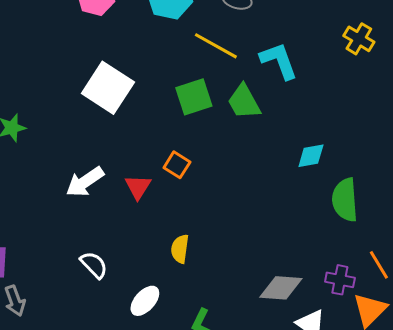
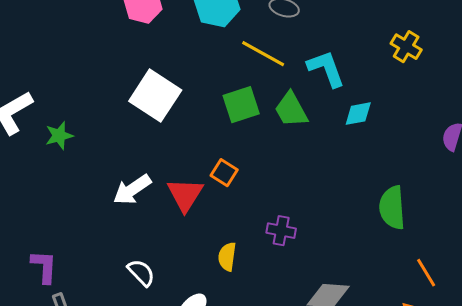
cyan diamond: (311, 156) -> (358, 114), moved
red triangle: (138, 187) -> (185, 195), size x1.4
purple cross: (340, 280) -> (281, 231), moved

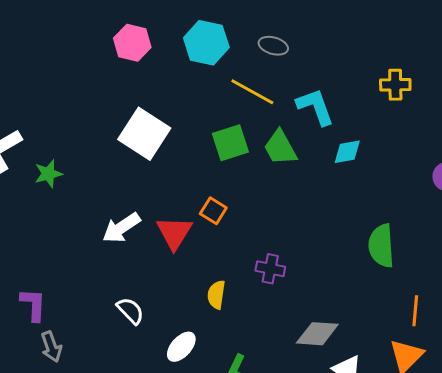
yellow cross: (406, 47) -> (395, 85), turned -32
orange line: (426, 273) -> (415, 311), turned 36

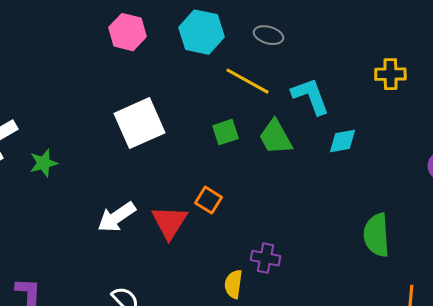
white square: (144, 134) -> (139, 123), turned 33
green square: (230, 143) -> (225, 132), size x0.7
yellow semicircle: (216, 295) -> (233, 284), moved

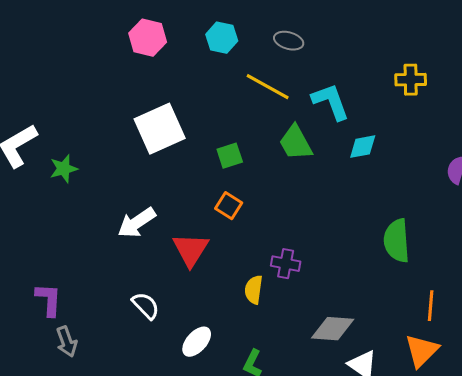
cyan hexagon: (201, 32) -> (222, 38), size x0.7
green square: (225, 132) -> (230, 156), moved
red triangle: (169, 222) -> (191, 250), moved

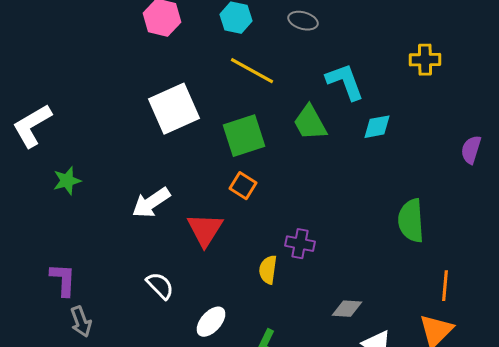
yellow line: (268, 87) -> (252, 71), moved
green square: (230, 156) -> (244, 136), size x1.6
green star: (64, 169) -> (67, 181), moved
gray diamond: (333, 329) -> (347, 309), size x0.7

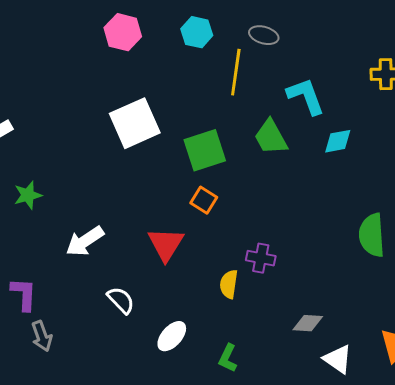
yellow line: (252, 71) -> (236, 72), moved, turned 69
white arrow: (151, 203) -> (85, 241), moved

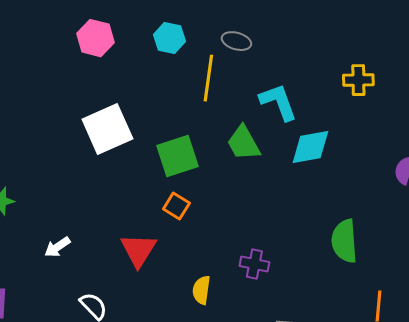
cyan diamond: (338, 141) -> (310, 147), size x1.4
white arrow: (85, 241) -> (57, 247), size x0.7
purple cross: (261, 258) -> (254, 264), moved

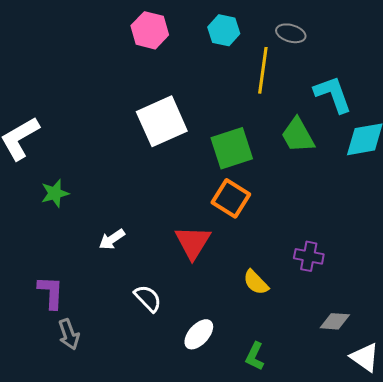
orange square: (176, 206) -> (231, 198), size x1.4
yellow semicircle: (201, 290) -> (256, 282), turned -52

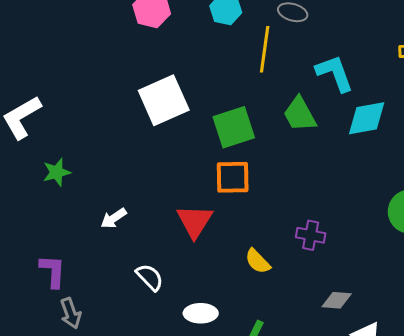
orange square: (231, 198) -> (233, 177), turned -33
white ellipse: (199, 334) -> (201, 313), turned 48

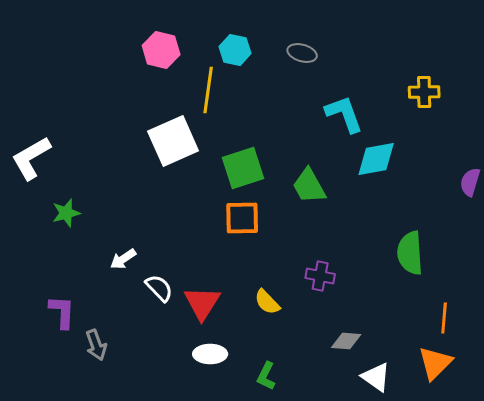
yellow line: (265, 49) -> (208, 90), moved
green trapezoid: (300, 114) -> (309, 186), moved
red triangle: (195, 221) -> (202, 303), moved
white semicircle: (150, 277) -> (159, 288), moved
gray arrow: (71, 313) -> (96, 345), moved

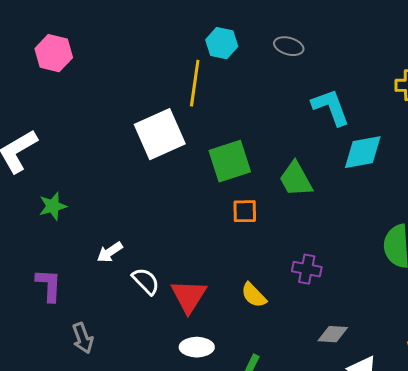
pink hexagon: (161, 50) -> (54, 53), moved
orange square: (242, 218) -> (245, 211), moved, size x0.7
purple L-shape: (62, 312) -> (49, 285), moved

